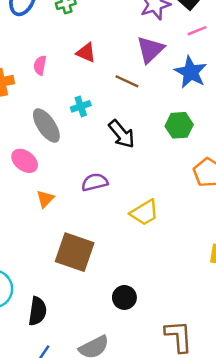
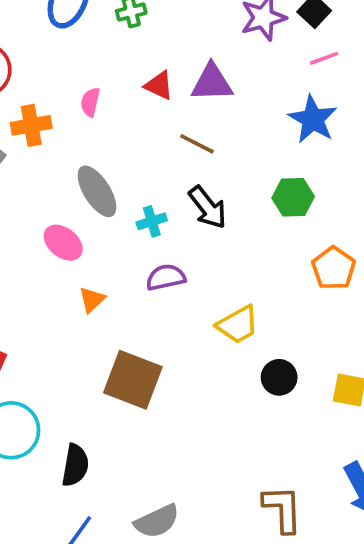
purple triangle: (150, 50) -> (212, 83), moved, turned 40
brown line: (127, 81) -> (197, 144), moved
cyan cross: (81, 106) -> (152, 221), moved
black circle: (124, 297) -> (279, 377), moved

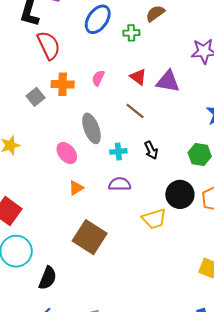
brown line: (197, 144) -> (135, 111), moved
black arrow: (208, 207) -> (151, 150), size x0.7
black circle: (279, 377) -> (180, 194), moved, size x1.4

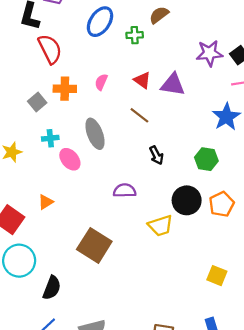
cyan cross: (118, 151) -> (50, 138), moved
orange triangle: (76, 188) -> (46, 202), moved

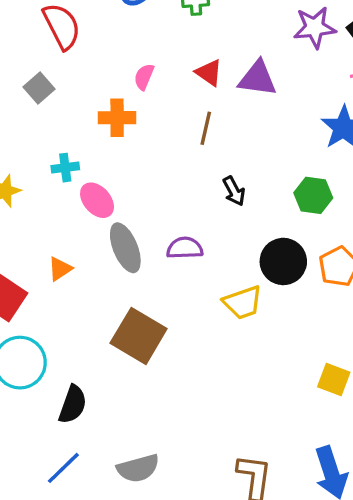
orange cross: (65, 89) -> (117, 118), moved
gray square: (37, 102) -> (39, 88), moved
brown line: (139, 115) -> (206, 128), turned 66
gray ellipse: (95, 134) -> (125, 248), moved

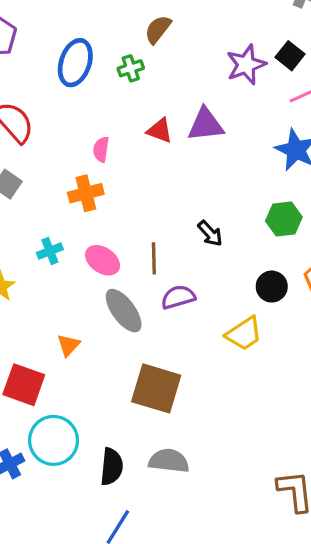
brown line: (206, 128) -> (154, 258), moved
pink ellipse: (97, 200) -> (103, 260), moved
black circle: (283, 261) -> (272, 287), size x0.7
gray semicircle: (138, 468) -> (169, 461), moved, turned -144

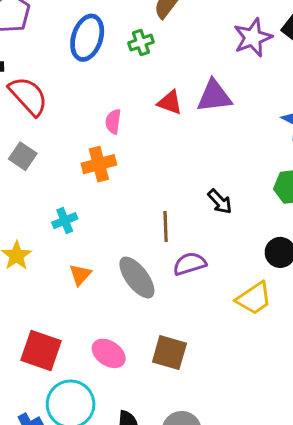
pink ellipse: (103, 260) -> (109, 353), moved
orange triangle: (69, 345) -> (80, 275), moved
brown square: (156, 388) -> (169, 353), size x0.7

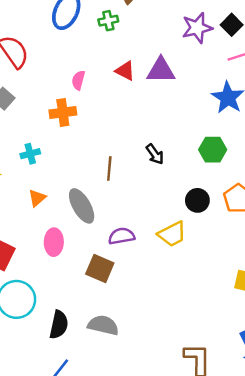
purple semicircle: (190, 264) -> (122, 236), moved
pink ellipse: (109, 353) -> (54, 242), moved, turned 50

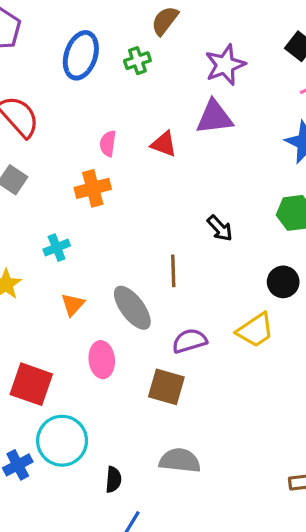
purple star: (197, 28) -> (225, 65), moved
red triangle: (125, 71) -> (164, 144), moved
brown line: (109, 168) -> (173, 271), moved
black semicircle: (59, 325) -> (113, 480), moved, size x0.7

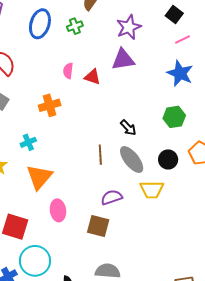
pink semicircle: (108, 144) -> (68, 71), moved
orange triangle: (73, 305) -> (39, 177), size x1.8
gray ellipse: (132, 308) -> (132, 160), moved
yellow trapezoid: (255, 330) -> (152, 190), turned 35

